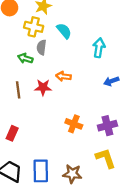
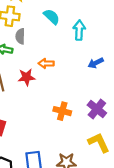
cyan semicircle: (64, 31) -> (52, 17), moved
purple cross: (107, 126) -> (97, 109), turned -30

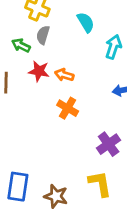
red star: (26, 77) -> (39, 71), moved
orange cross: (62, 111) -> (68, 108), moved

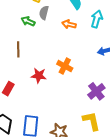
red star: (39, 71) -> (39, 76), moved
orange arrow: (64, 75) -> (69, 24), moved

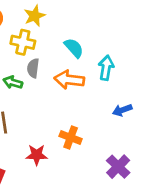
orange arrow: (69, 24) -> (69, 80), size x1.5

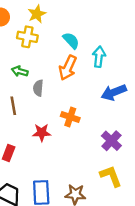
gray semicircle: (33, 68) -> (38, 88), moved
orange arrow: (69, 80) -> (68, 68), turned -70
blue arrow: (122, 110) -> (114, 92), size x1.5

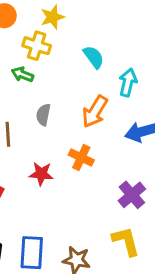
orange arrow: (68, 68) -> (95, 112), moved
green arrow: (20, 71) -> (22, 74), moved

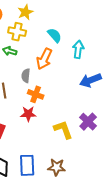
orange arrow: (95, 112) -> (44, 59), moved
orange cross: (81, 157) -> (36, 94), moved
yellow L-shape: (126, 241) -> (63, 130), moved

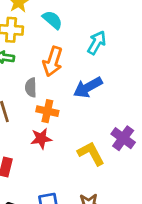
cyan semicircle: (54, 35) -> (52, 20), moved
cyan arrow: (78, 49) -> (97, 43), turned 30
blue arrow: (90, 80) -> (88, 87), moved

